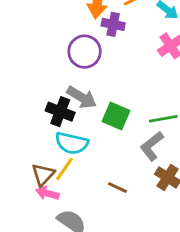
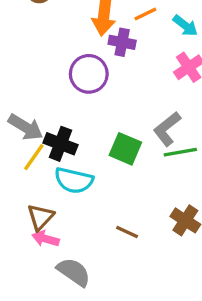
gray arrow: (82, 97) -> (26, 127), moved
gray L-shape: (152, 146) -> (167, 129), moved
yellow line: (65, 169) -> (34, 157), moved

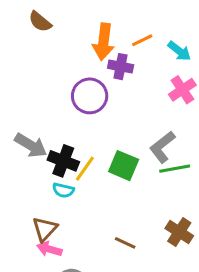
yellow line: (34, 157) -> (85, 169), moved
cyan semicircle: (74, 180) -> (63, 190), moved, size x0.6

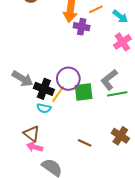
purple circle: (90, 96) -> (68, 79), moved
green square: (124, 166) -> (84, 92), turned -30
brown triangle: (45, 229) -> (32, 134), turned -36

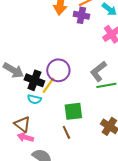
purple cross: (82, 27) -> (81, 15), moved
green square: (84, 92) -> (73, 111), moved
brown line: (85, 143) -> (66, 132), moved, turned 40

